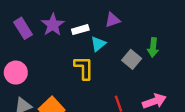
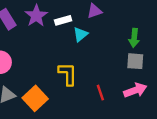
gray square: (132, 59) -> (135, 61), moved, turned -36
yellow L-shape: (84, 68) -> (68, 74), moved

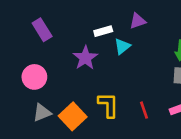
purple star: (36, 16) -> (85, 58), moved
yellow L-shape: (68, 74) -> (108, 105), moved

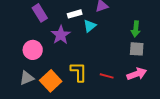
purple rectangle: (42, 30) -> (40, 13), moved
pink circle: (34, 77) -> (33, 50), moved
red line: (144, 110) -> (107, 76), turned -56

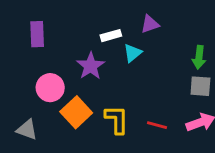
purple rectangle: (40, 13) -> (37, 34), moved, turned 30
gray triangle: (27, 78) -> (27, 130), moved, turned 42
orange square: (51, 81) -> (76, 112), moved

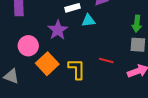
cyan triangle: (133, 53) -> (88, 20), turned 32
red line: (157, 125) -> (106, 61), moved

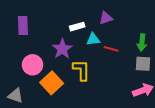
red line: (106, 61) -> (111, 49), moved
yellow L-shape: (77, 69) -> (81, 70), moved

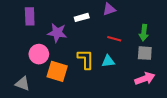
cyan triangle: (93, 39) -> (108, 61), moved
purple star: (62, 49) -> (57, 33), moved, turned -30
orange square: (52, 83) -> (57, 71), turned -30

